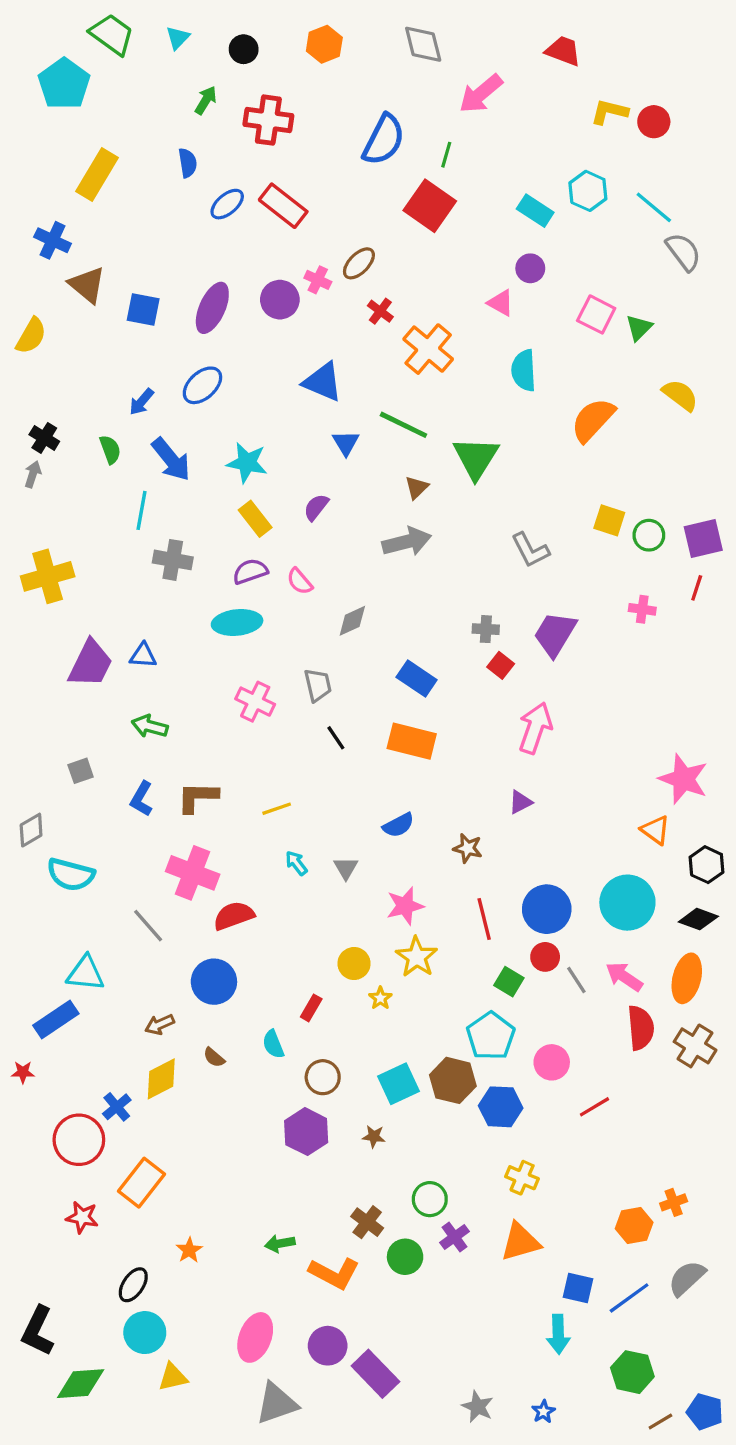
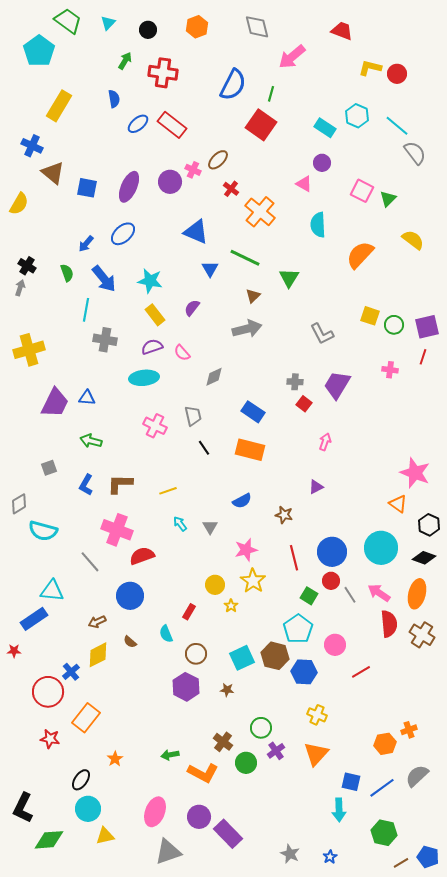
green triangle: (476, 458) -> (289, 278), size x0.7
pink arrow: (535, 728) -> (325, 442), size x0.6
orange triangle: (520, 1242) -> (316, 754), turned -32

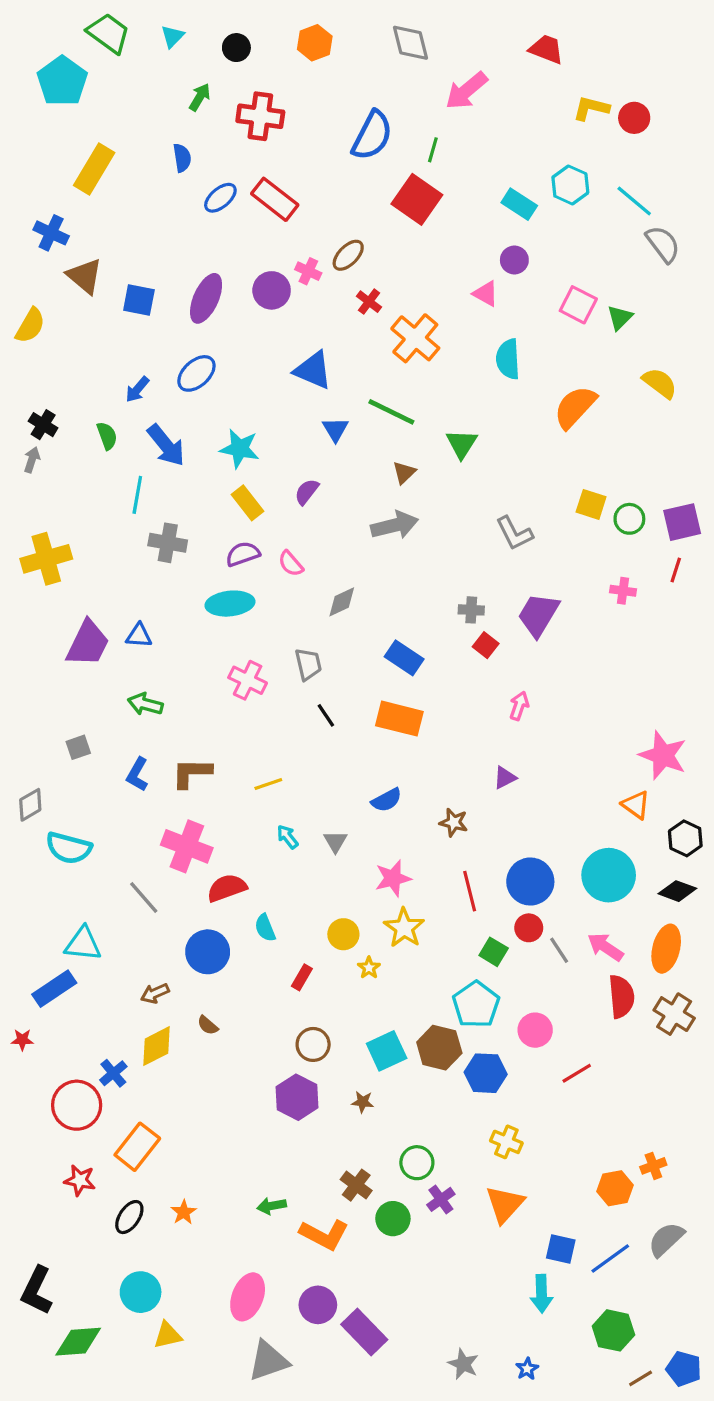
cyan semicircle: (166, 634) -> (265, 928), moved
black ellipse: (81, 780) -> (129, 1217), moved

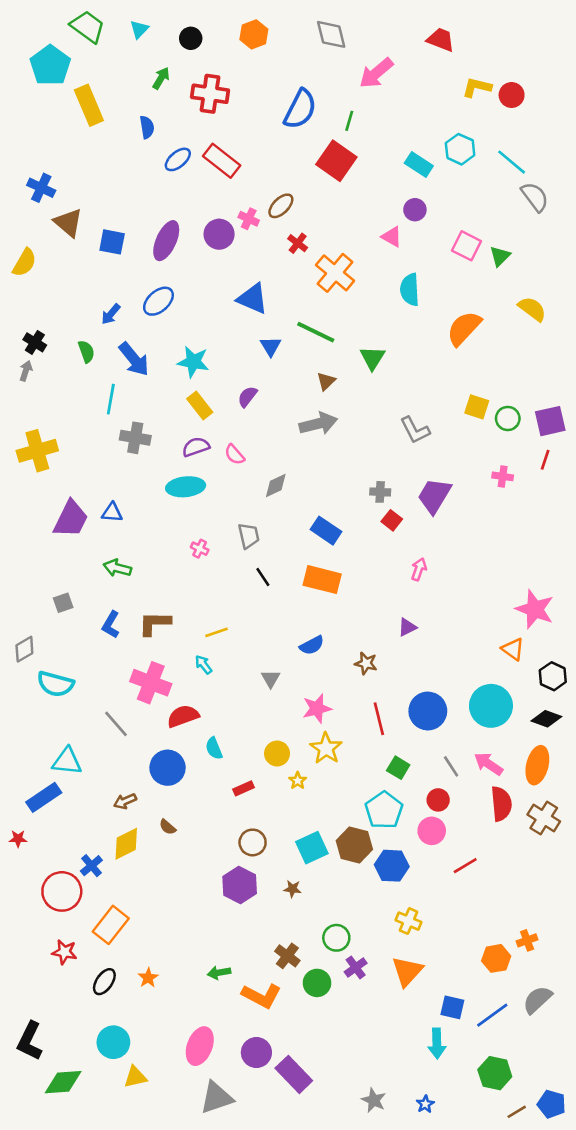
yellow rectangle: (94, 169) -> (89, 105), moved, turned -54
pink cross: (248, 680) -> (200, 549), size x0.6
cyan arrow: (288, 837) -> (204, 665), moved
red circle: (529, 928) -> (438, 800), moved
red rectangle: (302, 977) -> (244, 788), turned 36

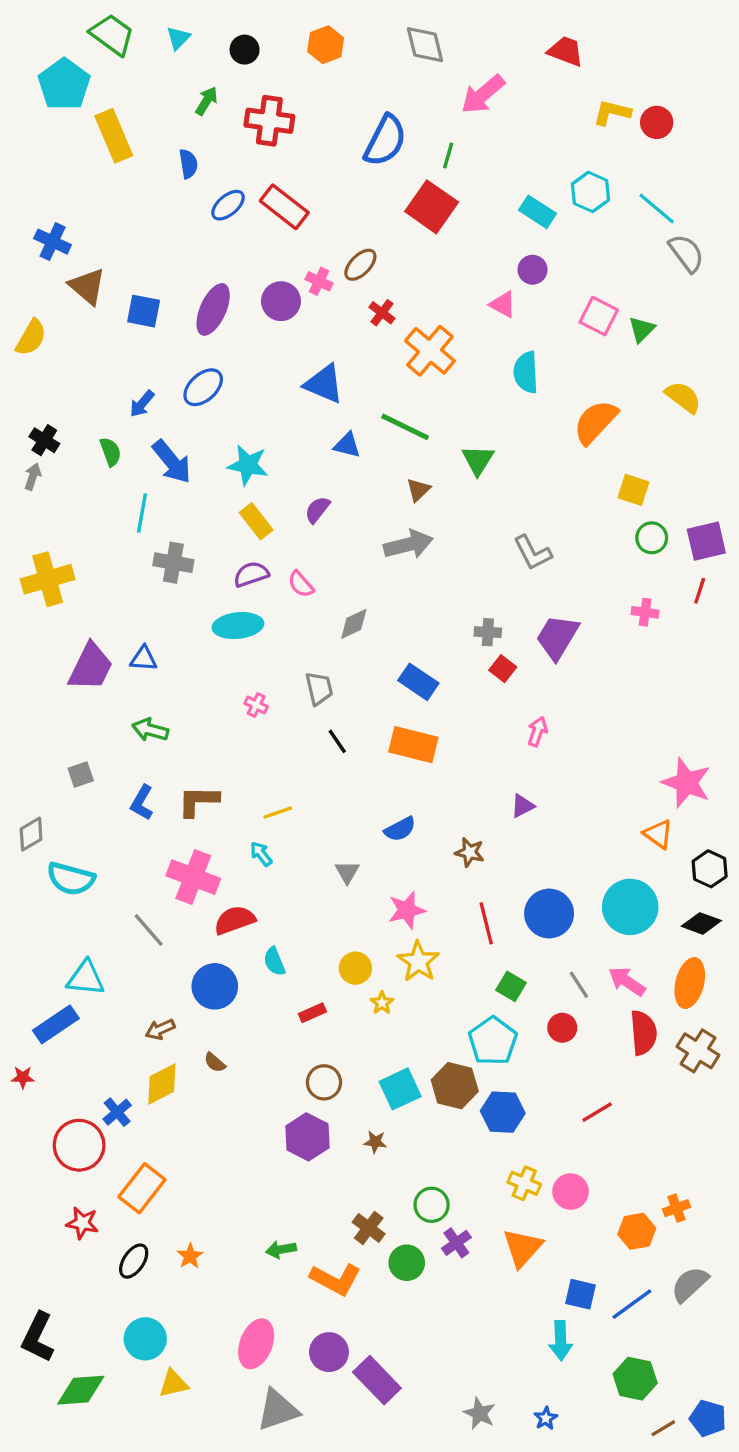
blue triangle: (271, 346) -> (347, 445), turned -45
yellow square: (477, 407) -> (633, 490), moved
pink circle: (432, 831) -> (571, 1192), moved

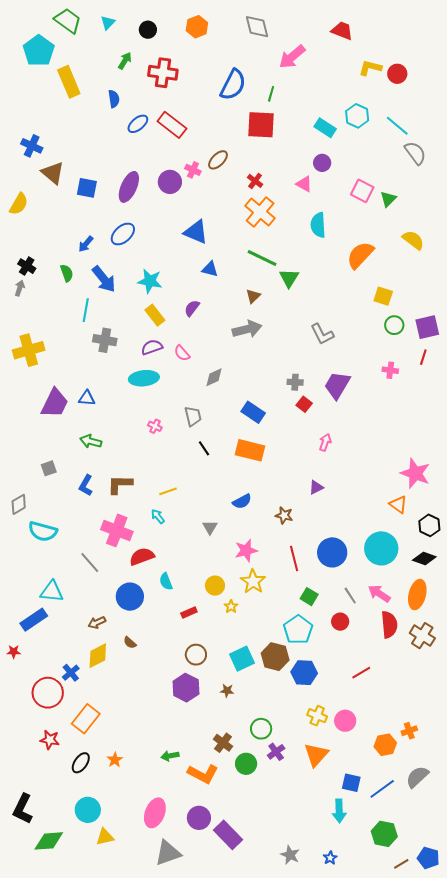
red square: (432, 207) -> (261, 125), turned -32
red cross: (382, 313) -> (255, 181), moved
green line: (405, 427) -> (262, 258), moved

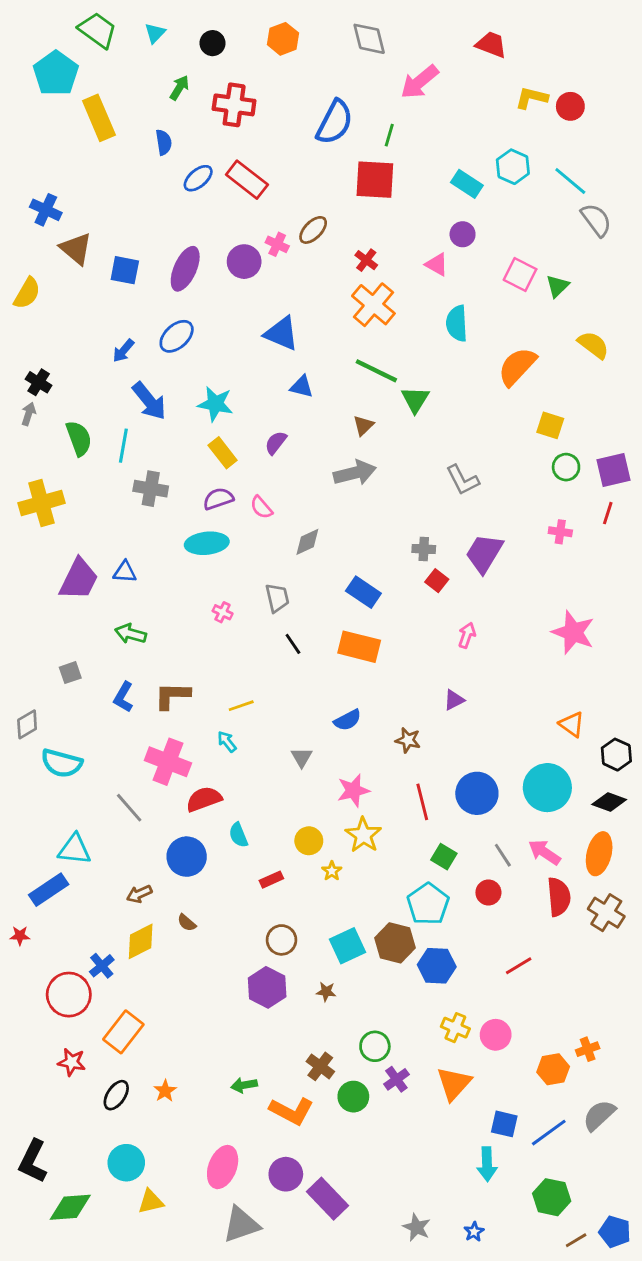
green semicircle: (67, 273) -> (79, 438), moved, size x1.4
pink star: (415, 473) -> (573, 632), moved

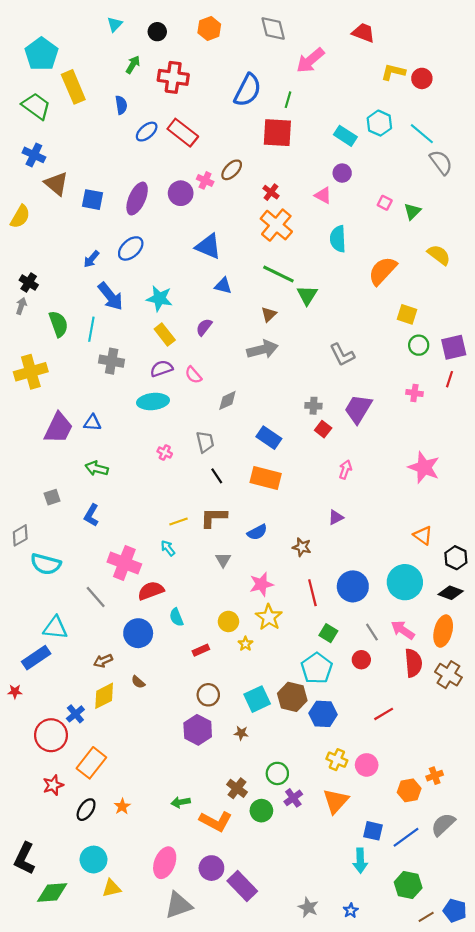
green trapezoid: (98, 30) -> (36, 106), moved
pink square: (520, 275) -> (385, 203), size x0.6
brown L-shape: (172, 696) -> (214, 517), moved
red star: (72, 1062) -> (53, 785), turned -30

